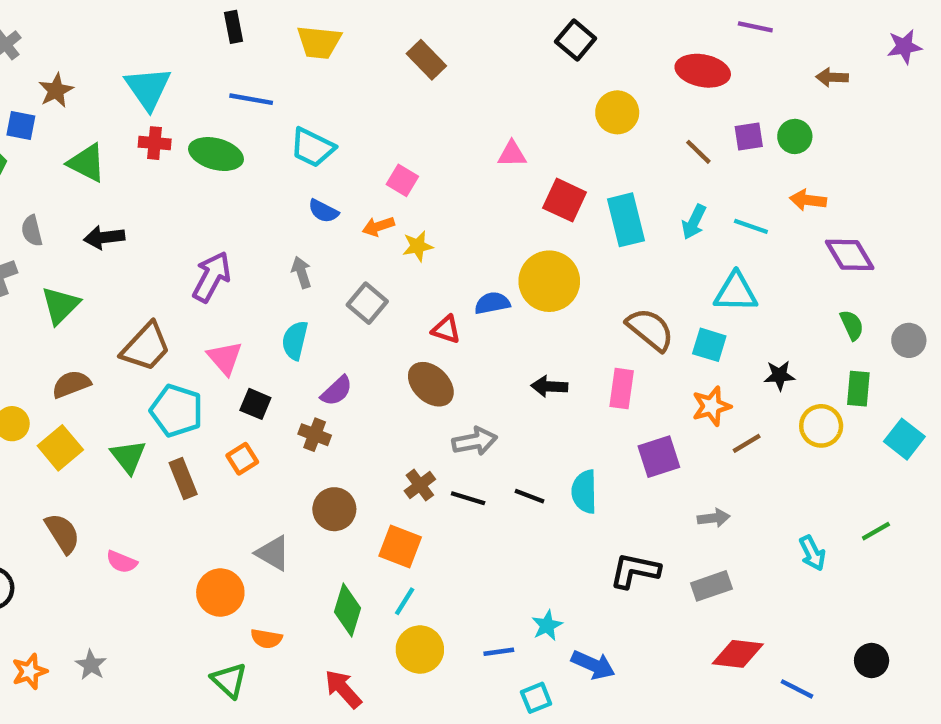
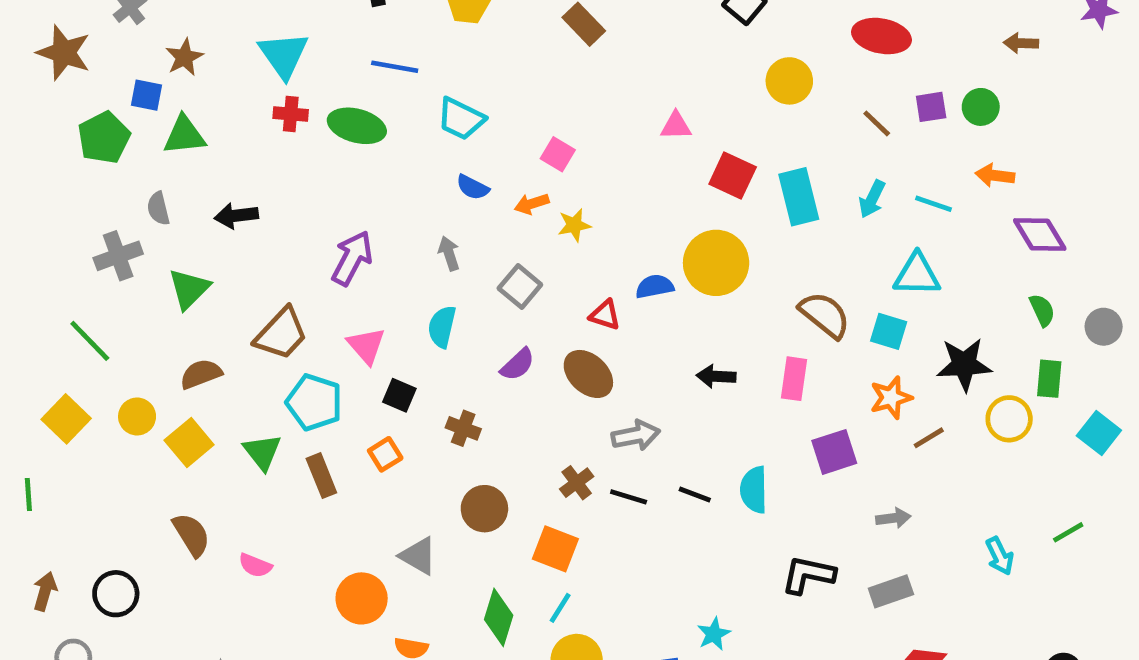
green triangle: (87, 163) -> (184, 135), moved, turned -33
black star: (779, 375) -> (964, 365), size x1.6
purple semicircle: (337, 391) -> (518, 365), moved

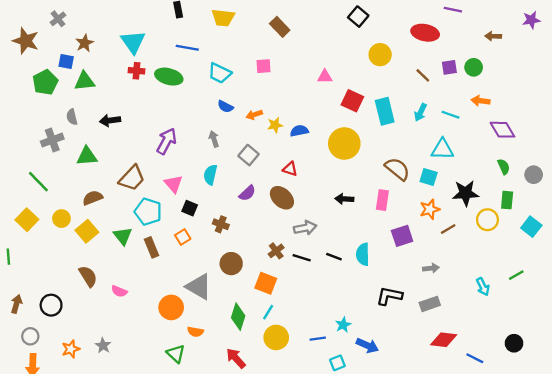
pink square: (558, 154) -> (263, 66), moved, turned -35
blue semicircle: (655, 287) -> (299, 131), moved
green triangle: (189, 289) -> (87, 156), turned 40
gray triangle: (418, 556) -> (199, 287), size x1.4

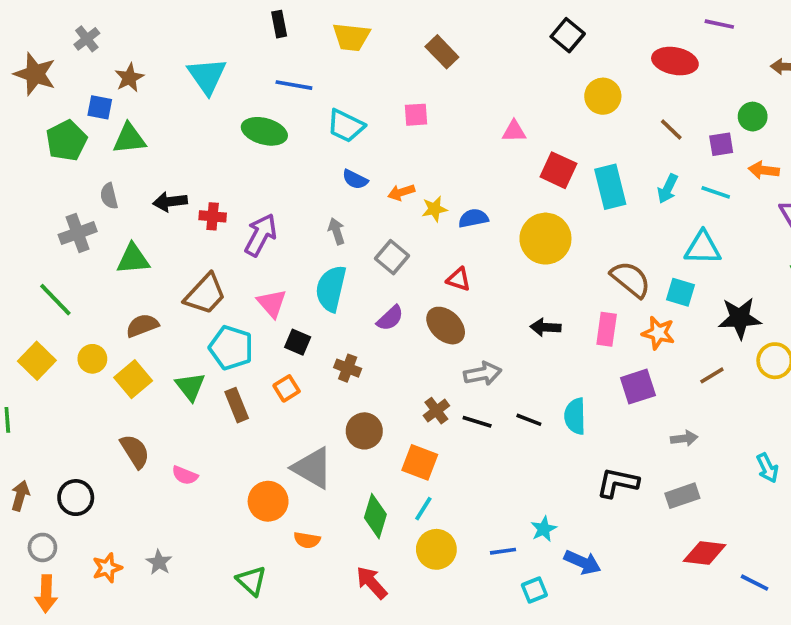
purple square: (449, 67) -> (721, 144), moved
red cross: (137, 71) -> (213, 216), moved
cyan semicircle: (210, 175) -> (331, 289), size x1.4
orange star: (430, 209) -> (658, 333), moved, turned 30
green triangle: (176, 354) -> (251, 581), moved

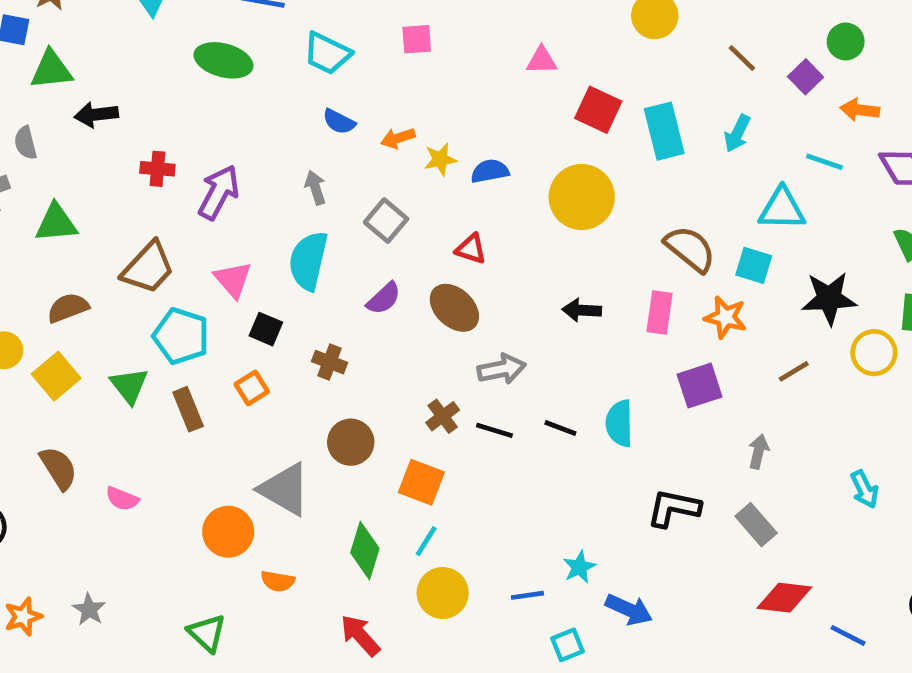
purple square: (721, 144) -> (806, 77), turned -35
cyan line: (716, 192) -> (824, 162), moved
black arrow: (170, 202) -> (96, 115), moved
gray arrow: (684, 438) -> (758, 452), turned -70
gray rectangle: (682, 496) -> (756, 525), turned 68

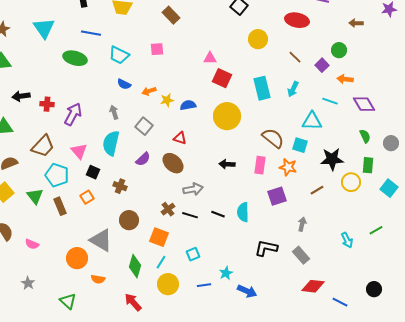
red square: (598, 110) -> (222, 78), moved
black arrow: (96, 115) -> (21, 96), moved
gray star: (89, 609) -> (28, 283), moved
cyan square: (568, 645) -> (193, 254), moved

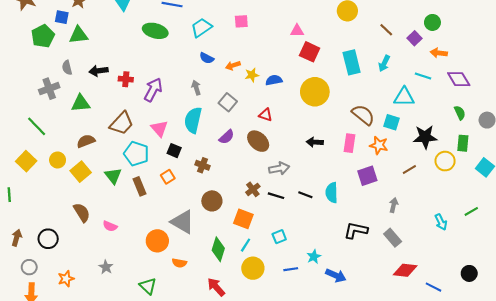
cyan trapezoid: (119, 55) -> (201, 28), turned 120

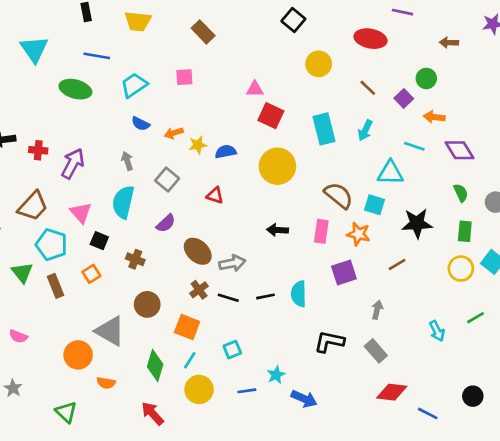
brown ellipse: (258, 141) -> (198, 251), moved
yellow circle: (445, 161) -> (461, 269), moved
black line: (305, 195) -> (265, 296), turned -32

